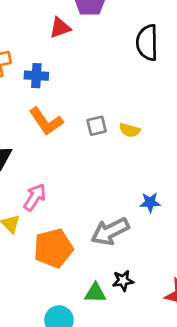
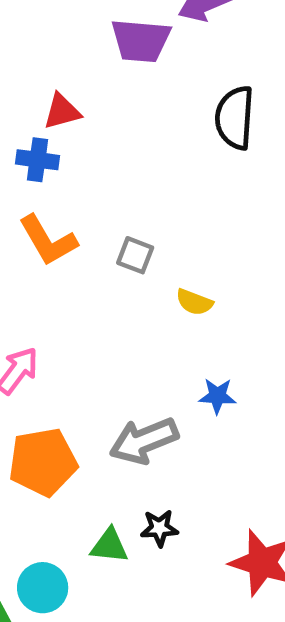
red triangle: (60, 28) -> (62, 111), moved
gray square: (97, 126) -> (135, 255), turned 30
yellow semicircle: (130, 130) -> (194, 302), moved

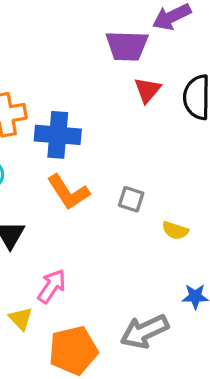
red triangle: (62, 111) -> (147, 90), moved, turned -32
blue cross: (38, 160) -> (58, 135), size x1.5

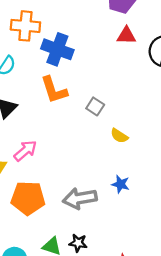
red triangle: (147, 90) -> (126, 36), turned 36

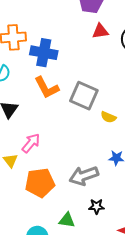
gray square: (95, 106) -> (84, 96), size x1.8
black star: (78, 243) -> (97, 206), moved

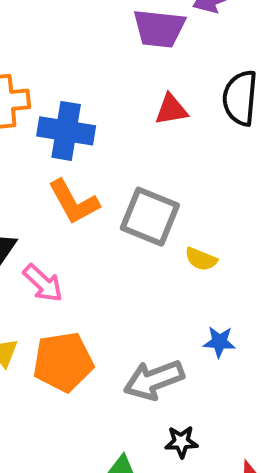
red triangle: (100, 31) -> (171, 109), moved
pink arrow: (31, 143) -> (43, 283), moved, turned 95
orange pentagon: (40, 183) -> (63, 362), moved

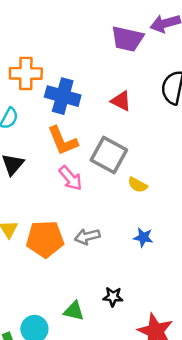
red triangle: (171, 109) -> (121, 101), moved, turned 30
pink arrow: (43, 283) -> (70, 178), moved
gray arrow: (154, 380) -> (87, 237), moved, size x0.7

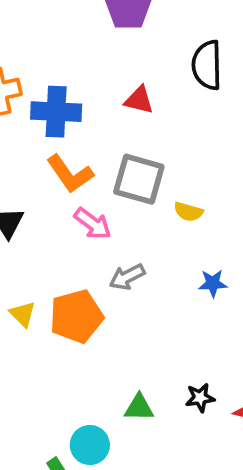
gray arrow: (87, 237) -> (127, 277), moved
black star: (113, 297) -> (200, 398), moved

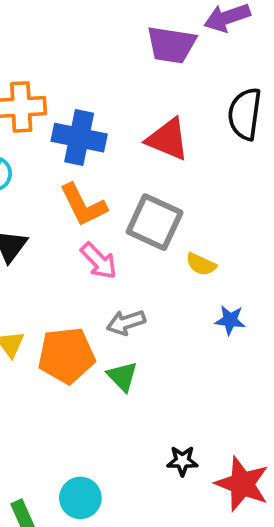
red triangle: (139, 100) -> (168, 139), size x1.4
blue star: (213, 283) -> (230, 320), moved
green triangle: (139, 408) -> (122, 376), moved, turned 36
cyan circle: (90, 445) -> (80, 498), moved

